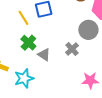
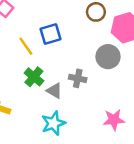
gray cross: (72, 49) -> (78, 78), moved, turned -32
cyan star: (24, 78) -> (53, 123), moved

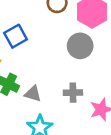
gray cross: (78, 78) -> (73, 93), moved

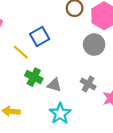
gray cross: (73, 93) -> (88, 84), turned 32

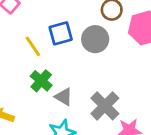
gray circle: (94, 45) -> (95, 39), moved
gray cross: (88, 84) -> (105, 106), size x1.5

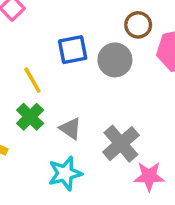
yellow line: (33, 46) -> (32, 80), moved
green cross: (41, 81) -> (30, 117), moved

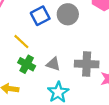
gray cross: (121, 144) -> (87, 64), turned -30

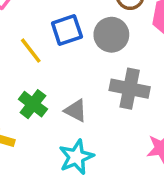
yellow line: (21, 42) -> (31, 51), moved
gray cross: (87, 64) -> (130, 89), moved

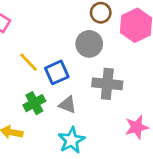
blue square: (67, 30) -> (57, 72), moved
green cross: (33, 104) -> (34, 103), turned 30

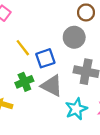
gray triangle: (67, 105) -> (52, 86), size x1.5
cyan star: (71, 140) -> (76, 109), moved

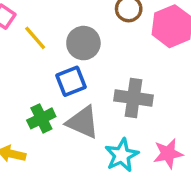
gray circle: (74, 37) -> (83, 43), moved
yellow line: (23, 48) -> (35, 38), moved

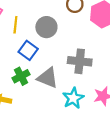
yellow line: (35, 38) -> (15, 25), turned 49
blue square: (71, 81) -> (28, 50), moved, turned -30

